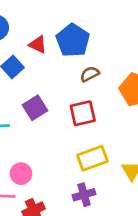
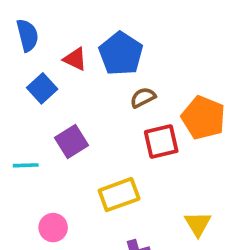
red square: (83, 113) -> (161, 141), moved
yellow rectangle: (92, 158) -> (119, 195), moved

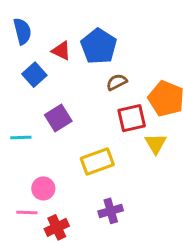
yellow triangle: (198, 224) -> (156, 144), moved

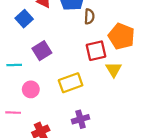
brown semicircle: (117, 82) -> (89, 16), moved, turned 120
pink circle: (43, 188) -> (31, 89), moved
pink line: (27, 212) -> (13, 113), moved

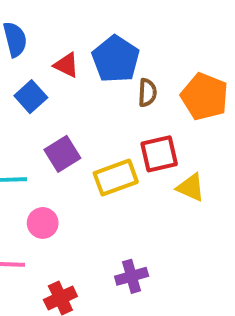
orange pentagon: (121, 36) -> (205, 97), moved
yellow triangle: (114, 69) -> (191, 187), turned -35
yellow rectangle: (71, 83) -> (116, 178), moved

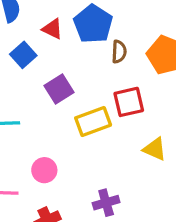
purple square: (62, 154) -> (59, 89), moved
yellow triangle: (191, 187) -> (155, 149), moved
pink circle: (43, 223) -> (44, 170), moved

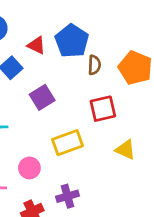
yellow rectangle: (93, 121) -> (68, 143), moved
purple cross: (106, 203) -> (68, 196), moved

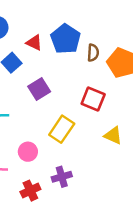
brown semicircle: (94, 65) -> (93, 53), moved
red square: (103, 109) -> (93, 99), turned 35
yellow rectangle: (68, 143) -> (62, 129), turned -36

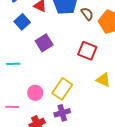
brown semicircle: (93, 53) -> (87, 14), turned -40
yellow rectangle: (62, 129) -> (62, 89), moved

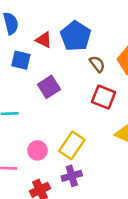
brown semicircle: (87, 14) -> (97, 64), moved
blue square: (22, 22) -> (21, 60), turned -35

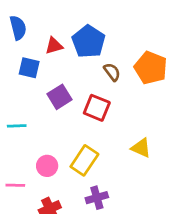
red triangle: (44, 40) -> (54, 46), turned -42
red square: (104, 97) -> (97, 108), moved
purple cross: (72, 176) -> (97, 198), moved

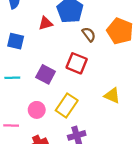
red triangle: (54, 46) -> (46, 23), moved
blue square: (29, 68) -> (16, 41), moved
purple square: (60, 97) -> (46, 74), moved, turned -30

